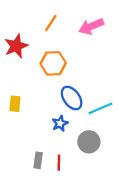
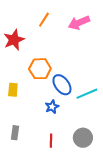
orange hexagon: (53, 63) -> (40, 69), moved
gray circle: (89, 142) -> (83, 138), moved
gray rectangle: (38, 160) -> (15, 133), moved

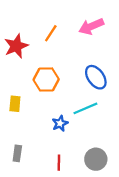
orange line: (44, 20) -> (51, 33), moved
blue ellipse: (62, 85) -> (96, 77), moved
cyan line: (87, 94) -> (85, 108), moved

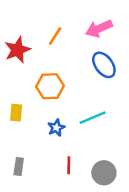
blue ellipse: (96, 77) -> (104, 65), moved
blue star: (60, 123) -> (56, 128), moved
red line: (59, 163) -> (69, 165), moved

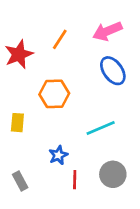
blue star: (56, 128) -> (58, 155), moved
gray rectangle: (19, 166) -> (20, 181), turned -36
gray circle: (104, 173) -> (113, 174), moved

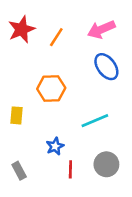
red star: (19, 54) -> (22, 29), moved

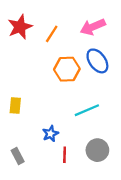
orange hexagon: (51, 88) -> (67, 69), moved

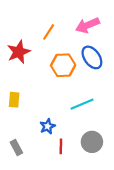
red star: (20, 27) -> (19, 52), moved

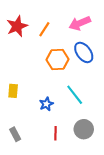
red star: (19, 52) -> (17, 26), moved
cyan line: (82, 104) -> (75, 95), turned 75
blue star: (48, 126) -> (46, 104), moved

